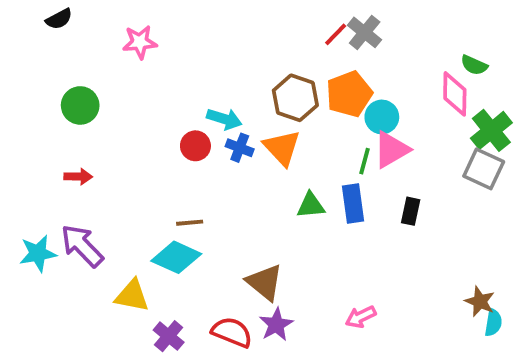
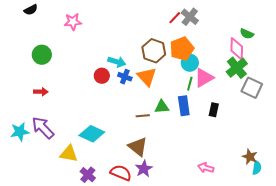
cyan circle: (382, 117) -> (190, 63), moved
green cross: (491, 130) -> (237, 68), moved
brown line: (190, 223) -> (143, 116), moved
pink arrow: (361, 317) -> (206, 168), moved, turned 42

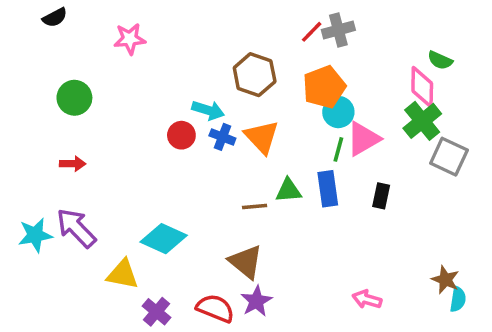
gray cross: (190, 17) -> (338, 30), turned 36
brown hexagon: (154, 51) -> (255, 75), moved

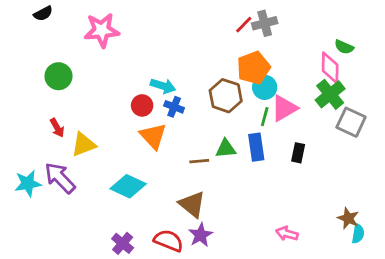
pink star: (130, 39) -> (102, 30), size x1.4
brown hexagon: (255, 75) -> (226, 96), moved
orange triangle: (262, 137) -> (153, 136), moved
red arrow: (73, 164) -> (57, 128), turned 60
yellow triangle: (123, 274) -> (84, 144), moved, turned -32

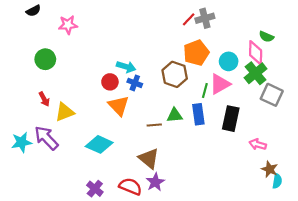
pink star: (102, 30) -> (68, 25), moved, size x0.7
cyan circle: (265, 87) -> (229, 61), moved
black rectangle: (298, 153) -> (231, 119), size x1.6
pink arrow: (287, 234) -> (258, 144), moved

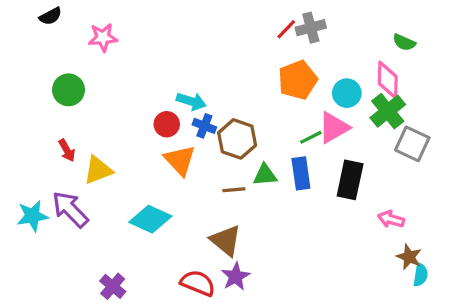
green semicircle: (266, 37) -> (404, 42), moved
brown hexagon: (175, 74) -> (237, 139), moved
green line: (205, 91) -> (311, 137), turned 48
purple cross: (95, 189) -> (113, 286), moved

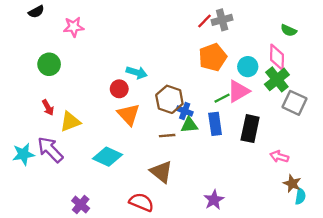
blue cross: (204, 126) -> (185, 111), moved
purple star: (235, 276) -> (214, 200), moved

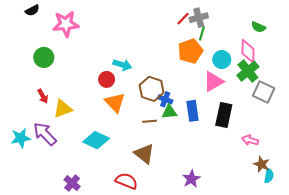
pink star: (74, 27) -> (66, 24), size x1.4
green line: (222, 98) -> (202, 33), moved, turned -48

